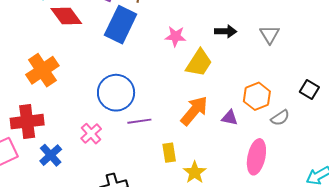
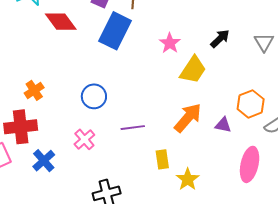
black arrow: (226, 31) -> (220, 39), turned -45
pink star: (175, 36) -> (170, 43), turned 30
orange cross: (42, 70) -> (34, 90), moved, size x0.6
blue circle: (116, 93) -> (94, 96), moved, size x0.7

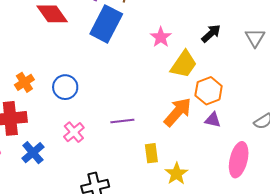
blue circle: (94, 96) -> (65, 87), moved
orange hexagon: (251, 104) -> (209, 91), moved

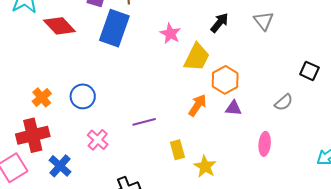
orange arrow: (178, 112) -> (198, 105), size x0.7
pink ellipse: (239, 160) -> (265, 144), size x0.7

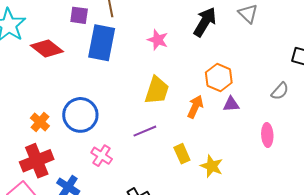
black arrow: (220, 23) -> (205, 22), size x1.4
yellow trapezoid: (197, 57) -> (157, 90), moved
blue circle: (83, 96) -> (80, 115), size x1.4

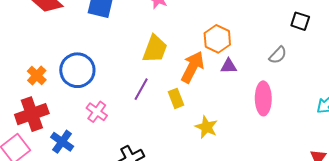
orange arrow: (195, 107) -> (193, 67), size x1.4
purple line: (145, 131) -> (141, 89), turned -40
pink ellipse: (267, 135) -> (263, 98), size x1.4
yellow rectangle: (182, 154) -> (176, 98), moved

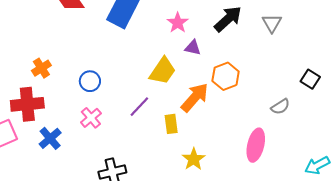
purple triangle: (229, 66) -> (193, 48), moved
blue circle: (77, 70) -> (90, 81), moved, size x0.6

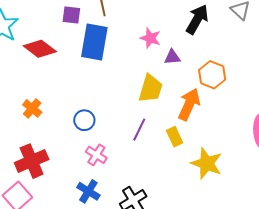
orange cross: (41, 68) -> (32, 108), moved
blue cross: (50, 138) -> (88, 191), moved
yellow star: (194, 159) -> (207, 163), size x1.4

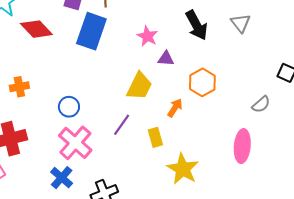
black arrow: (197, 19) -> (197, 25), turned 112
orange arrow: (189, 104) -> (175, 108), size x0.6
orange cross: (32, 108) -> (19, 87), turned 30
pink cross: (96, 155) -> (75, 143), size x1.6

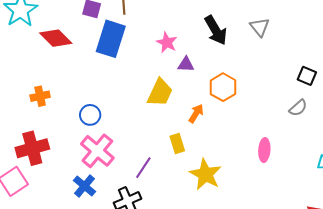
gray semicircle: (261, 104) -> (298, 108), moved
purple line: (122, 125) -> (143, 168), moved
pink ellipse: (242, 146) -> (264, 150), size x0.7

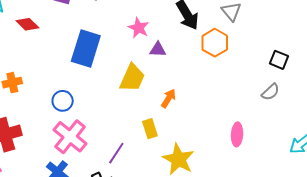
red diamond: (56, 38) -> (27, 24), size x0.7
blue rectangle: (111, 39) -> (86, 49), moved
orange hexagon: (223, 87) -> (215, 43), moved

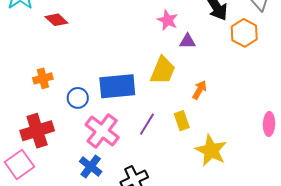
blue rectangle: (86, 49) -> (117, 86), moved, turned 69
blue circle: (63, 101) -> (78, 98), moved
purple line: (116, 153) -> (147, 124), moved

